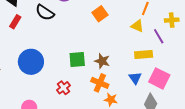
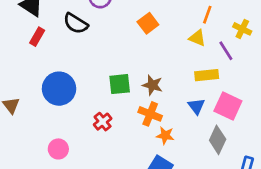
yellow cross: (172, 20) -> (242, 29), turned 32

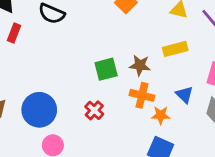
yellow rectangle: (207, 75) -> (175, 49), moved
blue circle: (59, 89) -> (39, 110), moved
blue triangle: (196, 106) -> (184, 95), moved

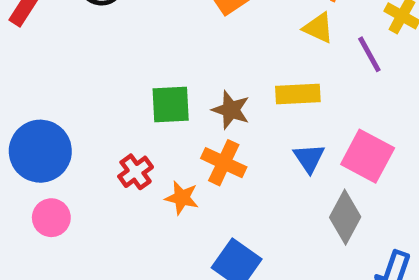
blue triangle: (184, 95) -> (309, 158), moved
orange star: (161, 115) -> (182, 198), moved

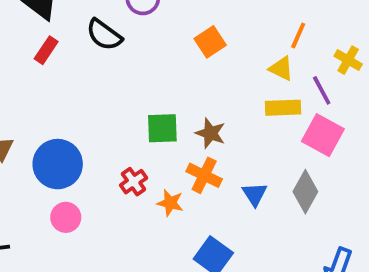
yellow rectangle: (298, 94) -> (283, 108), moved
pink square: (368, 156) -> (323, 135), moved
blue triangle: (309, 158) -> (255, 194), moved
gray diamond: (345, 217) -> (305, 192), moved

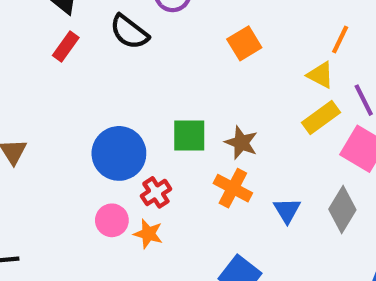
yellow rectangle: (283, 108) -> (321, 118), turned -36
blue circle: (58, 164) -> (119, 153), moved
orange star: (170, 203) -> (148, 234), moved
pink circle: (66, 217) -> (112, 220), moved

